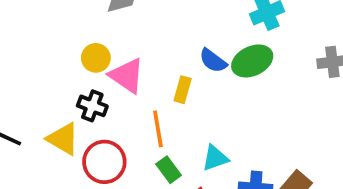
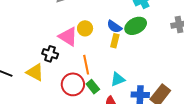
yellow circle: (96, 58) -> (85, 28), moved
yellow rectangle: (183, 90) -> (115, 41), moved
red circle: (104, 162) -> (73, 84), moved

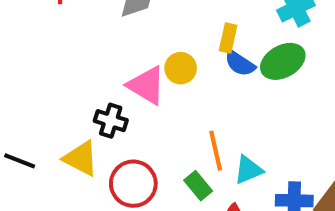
yellow rectangle: (115, 41) -> (228, 38), moved
orange line: (86, 65) -> (216, 151), moved
red circle: (73, 84) -> (133, 184), moved

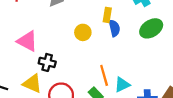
green ellipse: (283, 61) -> (151, 28), moved
blue semicircle: (240, 64) -> (114, 28), turned -133
pink triangle: (146, 85) -> (27, 41), moved

